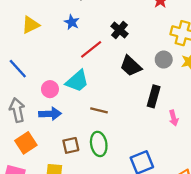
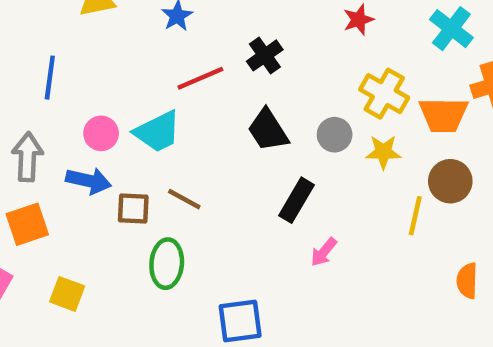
blue line: (18, 69) -> (50, 78), turned 35
pink arrow: (174, 118) -> (324, 252), turned 40
brown square: (71, 145) -> (133, 208), moved

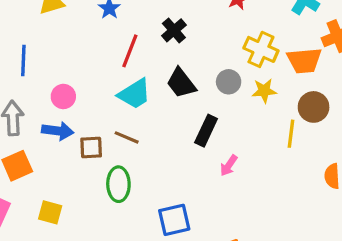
red line: (200, 78) -> (130, 51), turned -40
cyan trapezoid: (158, 132) -> (135, 94), moved

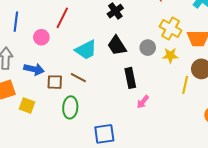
red line: (130, 51) -> (62, 18), moved
pink circle: (63, 96) -> (41, 37), moved
black rectangle: (206, 131) -> (130, 78), turned -42
yellow square: (50, 212) -> (27, 105), moved

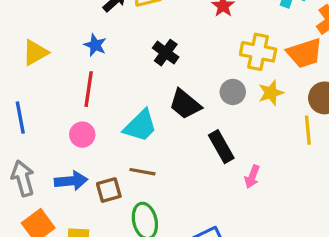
pink circle: (41, 37) -> (82, 135), moved

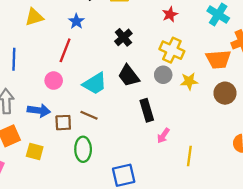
yellow cross: (258, 52) -> (172, 50), moved
yellow line: (308, 130) -> (189, 156), moved

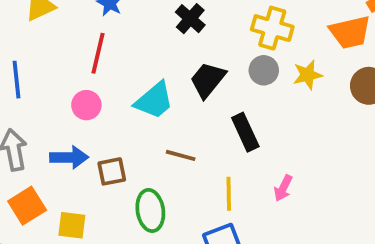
black trapezoid: (129, 76) -> (208, 80), turned 85
brown line: (89, 115) -> (181, 155), moved
pink arrow: (163, 136) -> (283, 188), moved
yellow line: (189, 156) -> (229, 194), moved

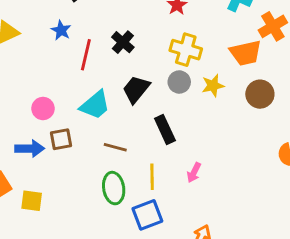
red line: (98, 53) -> (86, 55), moved
brown square: (112, 171) -> (61, 139), moved
green ellipse: (150, 210) -> (114, 188), moved

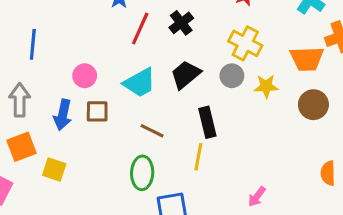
blue arrow: (30, 149) -> (63, 115), turned 92
pink arrow: (194, 173) -> (257, 197), moved
yellow line: (152, 177) -> (198, 157), moved

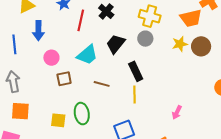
yellow star: (266, 86) -> (180, 44), moved
blue arrow: (63, 115) -> (38, 31), moved
orange square: (21, 147) -> (20, 111), turned 36
yellow square: (54, 170) -> (58, 120), moved
green ellipse: (142, 173) -> (82, 114), moved

